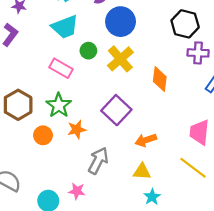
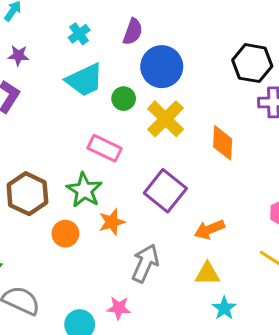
green circle: (88, 51) -> (124, 99), moved
pink rectangle: (61, 68) -> (104, 148), moved

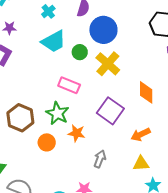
orange diamond: (223, 143) -> (146, 92), moved
orange star: (112, 222) -> (77, 133), turned 30
gray arrow: (145, 263) -> (100, 159), size x0.7

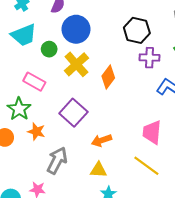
orange diamond: (146, 92) -> (108, 77), moved, turned 30
gray arrow: (100, 159) -> (57, 160), size x1.5

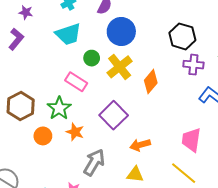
green circle: (49, 49) -> (92, 58), moved

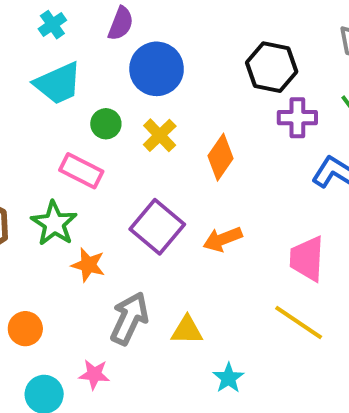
yellow cross: (120, 67) -> (160, 135), size x0.7
orange circle: (43, 136) -> (25, 329), moved
orange arrow: (140, 145) -> (223, 239), moved
yellow triangle: (135, 174) -> (187, 330), moved

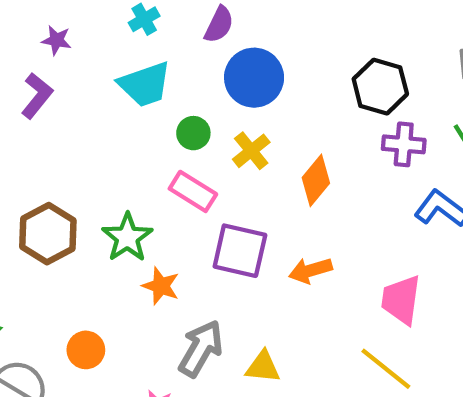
pink rectangle: (81, 171) -> (193, 191), moved
purple square: (157, 227) -> (240, 251), turned -32

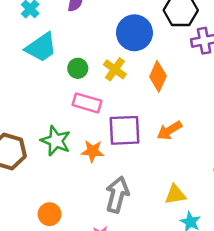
blue circle: (254, 78) -> (134, 33), moved
orange star: (161, 286) -> (92, 151), moved
yellow triangle: (263, 367) -> (175, 195), moved

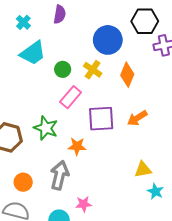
pink rectangle: (87, 103) -> (71, 97), turned -65
orange star: (92, 151) -> (77, 146), moved
gray arrow: (117, 195) -> (60, 175), moved
orange circle: (49, 214) -> (23, 182), moved

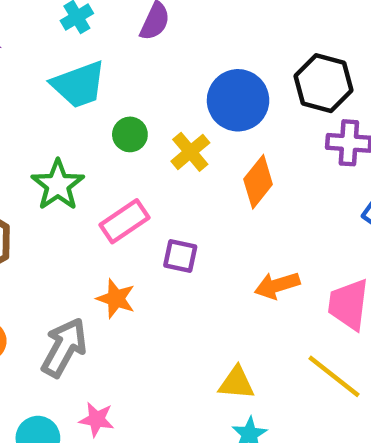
pink rectangle: (71, 97) -> (124, 221), moved
orange arrow: (137, 118) -> (277, 285), moved
purple square: (101, 119) -> (180, 256), size x0.6
green star: (46, 128) -> (58, 185), moved

